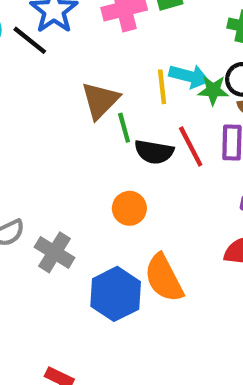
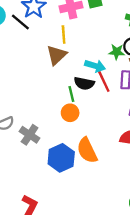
cyan arrow: (189, 76) -> (95, 66), moved
yellow line: (162, 87) -> (64, 35), moved
green line: (124, 128) -> (71, 94), moved

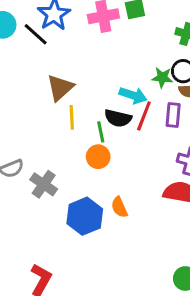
yellow line: (64, 35) -> (72, 117), moved
brown triangle: (57, 55) -> (60, 88), moved
red line: (104, 81) -> (144, 116), turned 45
orange semicircle: (87, 150) -> (119, 207), size x0.6

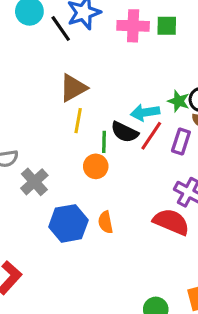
cyan arrow: (133, 95) -> (145, 112), turned 140

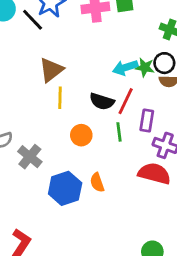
cyan arrow: (145, 112) -> (125, 68), moved
green line: (104, 142) -> (119, 132), moved
purple rectangle: (181, 142) -> (147, 120), moved

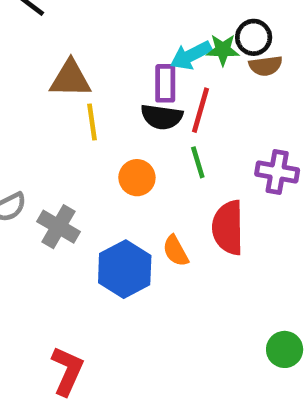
brown triangle: (51, 70) -> (70, 79), turned 48
purple rectangle: (147, 120) -> (165, 83), moved
red semicircle: (154, 173) -> (228, 228), moved, turned -96

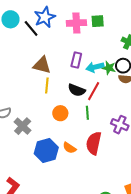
purple rectangle: (165, 83) -> (76, 60), moved
orange semicircle: (176, 251) -> (69, 148), turned -40

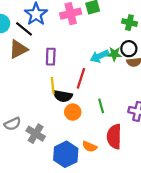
purple rectangle: (76, 60) -> (51, 57), moved
brown triangle: (42, 65) -> (18, 49), moved, turned -30
black semicircle: (77, 90) -> (63, 96), moved
red line: (94, 91) -> (81, 78), moved

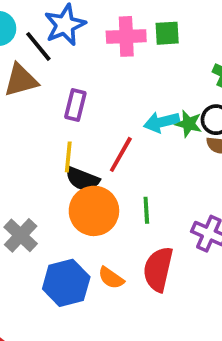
orange circle: (73, 112) -> (94, 211), size x1.6

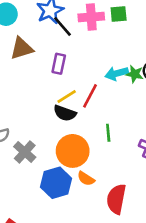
black line: (38, 46) -> (63, 26), moved
yellow line: (68, 157) -> (67, 96), moved, turned 54
orange circle: (94, 211) -> (73, 151), moved
red semicircle: (158, 269) -> (116, 199), moved

